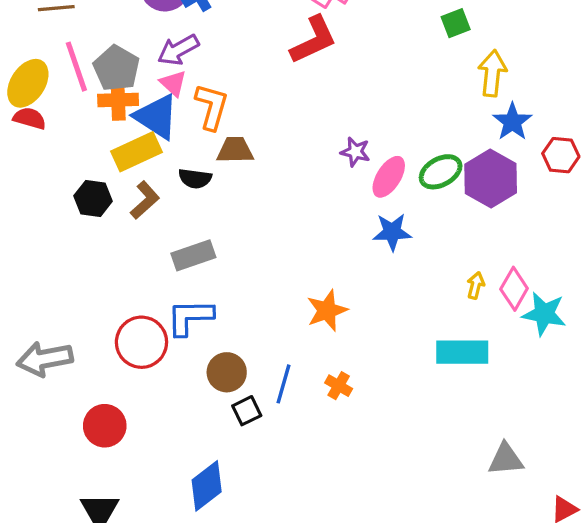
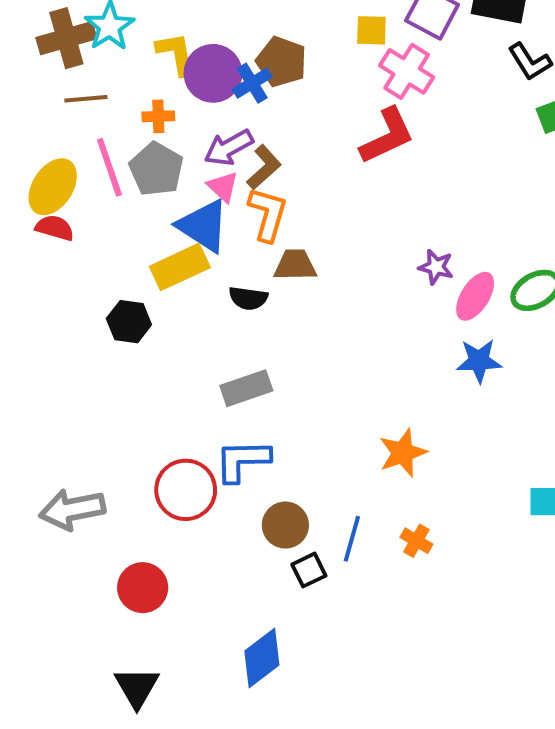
orange cross: (118, 100) -> (158, 116), moved, size x0.7
brown L-shape: (145, 200) -> (264, 167), moved

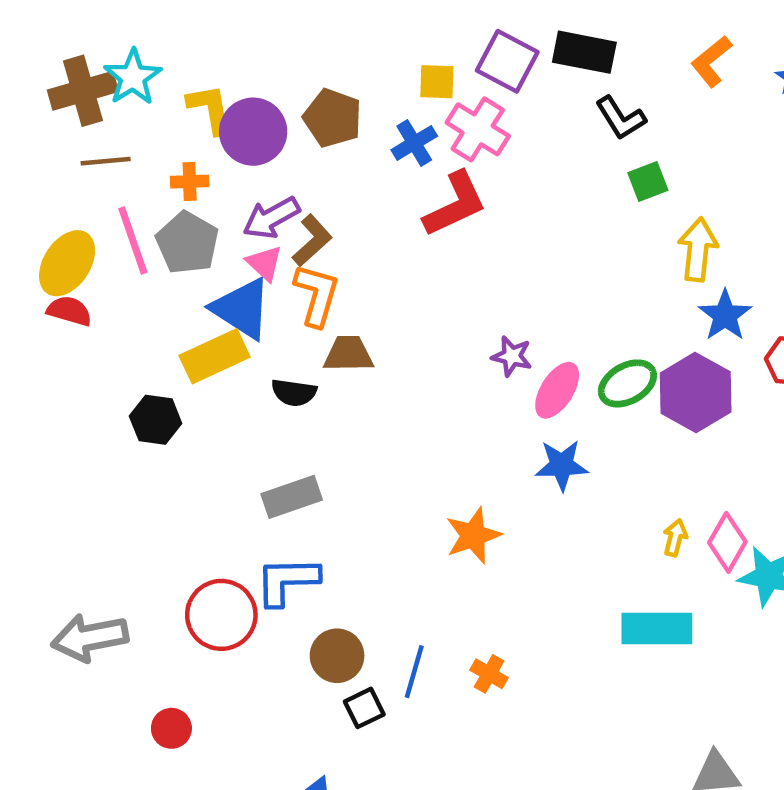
blue cross: (252, 83) -> (414, 143), moved
orange star: (403, 453) -> (473, 535), moved
red circle: (143, 588) -> (171, 728), size x0.7

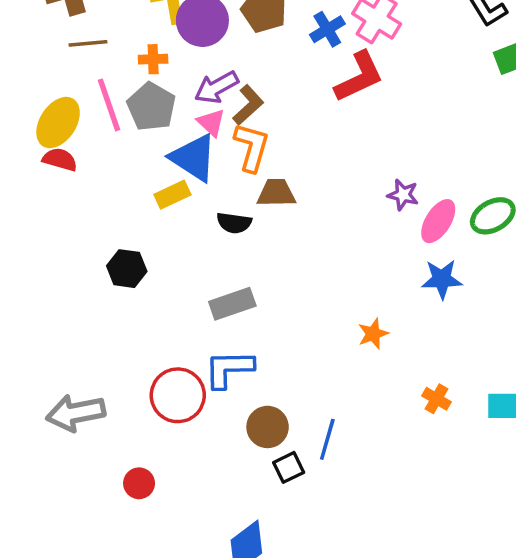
yellow rectangle: (215, 356) -> (172, 195), size x0.7
black hexagon: (156, 420) -> (127, 269), moved
orange star: (473, 535) -> (373, 334), size x0.7
orange cross: (489, 674) -> (436, 399), moved

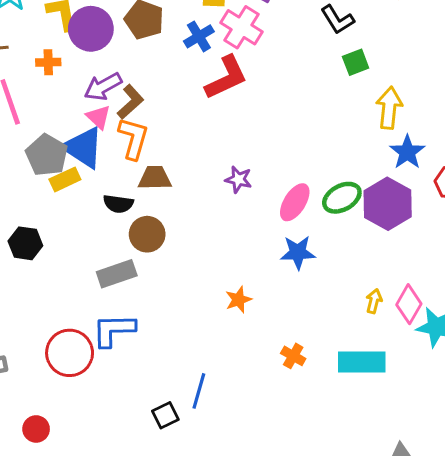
gray pentagon: (151, 107) -> (47, 155), moved
purple star: (403, 195) -> (238, 179), moved
brown circle: (268, 427) -> (147, 234), moved

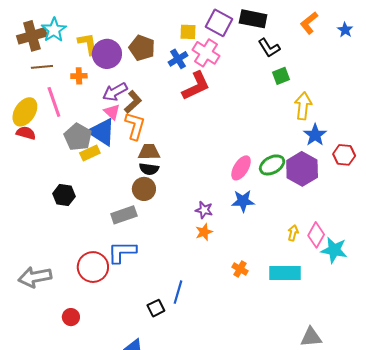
purple star: (238, 179) -> (204, 210), moved
black semicircle: (118, 204) -> (149, 169), moved

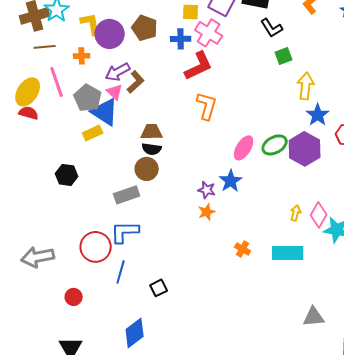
blue cross: (178, 59) -> (181, 39), turned 30
orange L-shape: (135, 126) -> (207, 106), moved
gray pentagon: (78, 137) -> (88, 98), moved
blue star: (243, 201) -> (231, 181), moved, turned -30
blue line: (178, 292) -> (121, 272), moved

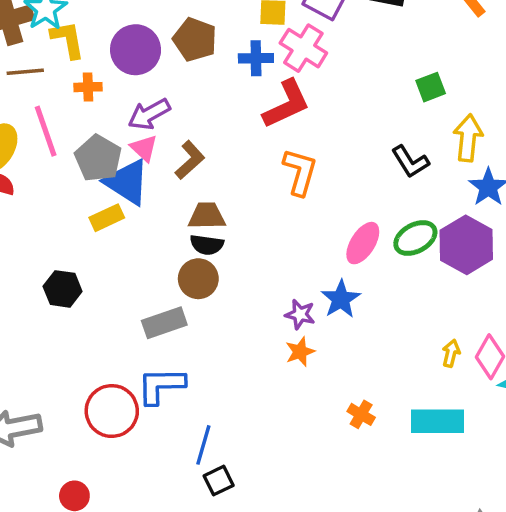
yellow L-shape: (91, 24) -> (68, 40), moved
black L-shape: (272, 28) -> (410, 162), moved
brown L-shape: (136, 82) -> (190, 160), moved
blue line: (121, 272) -> (203, 445), moved

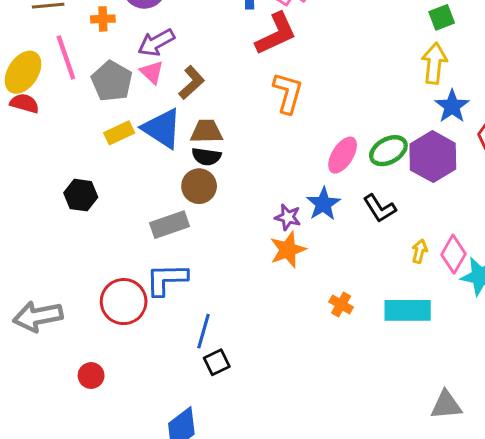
green square: (431, 87) -> (442, 17), moved
black L-shape: (410, 162) -> (380, 208), moved
blue triangle: (127, 182) -> (162, 128), moved
orange star: (300, 352) -> (288, 250), size x1.4

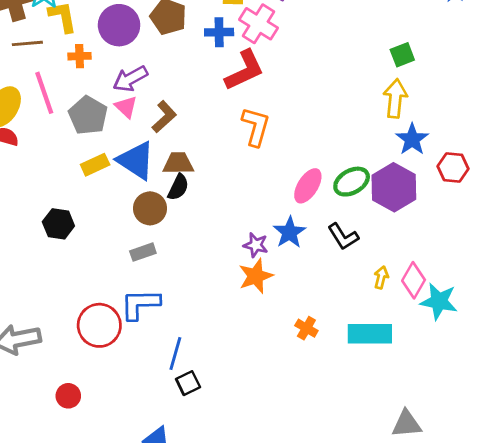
black semicircle: (206, 157) -> (178, 187), turned -72
brown circle: (199, 186) -> (150, 208), moved
gray rectangle: (169, 225) -> (143, 252), size x0.7

